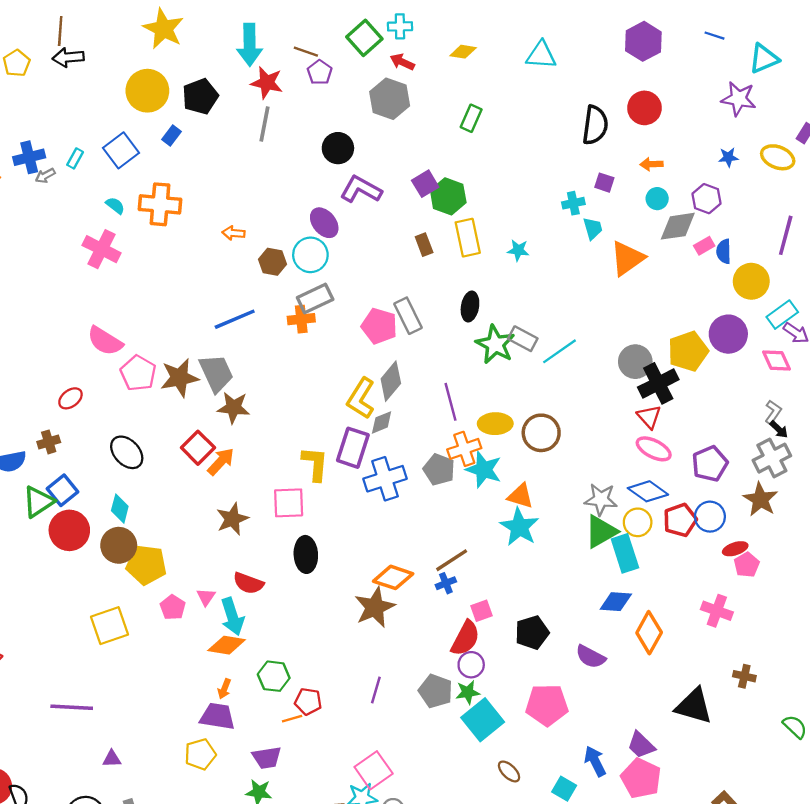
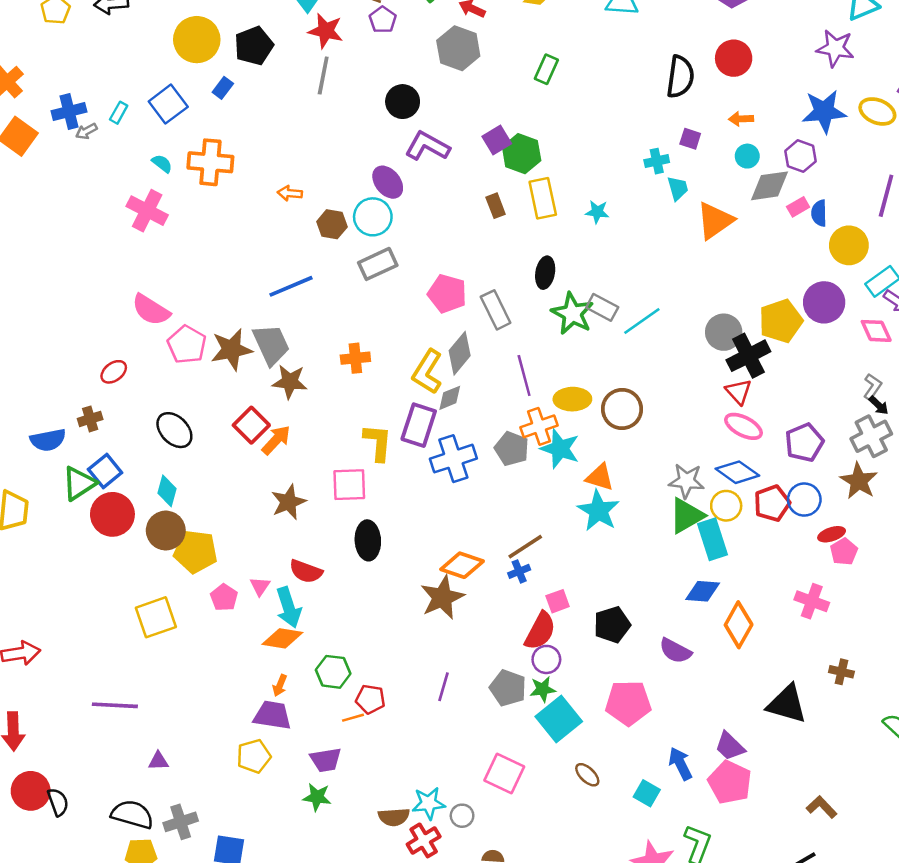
blue star: (728, 157) -> (824, 111), size x2.0
gray rectangle: (408, 316) -> (496, 310), moved
orange cross: (301, 319) -> (355, 358), moved
pink square: (374, 770) -> (504, 774), moved, turned -30

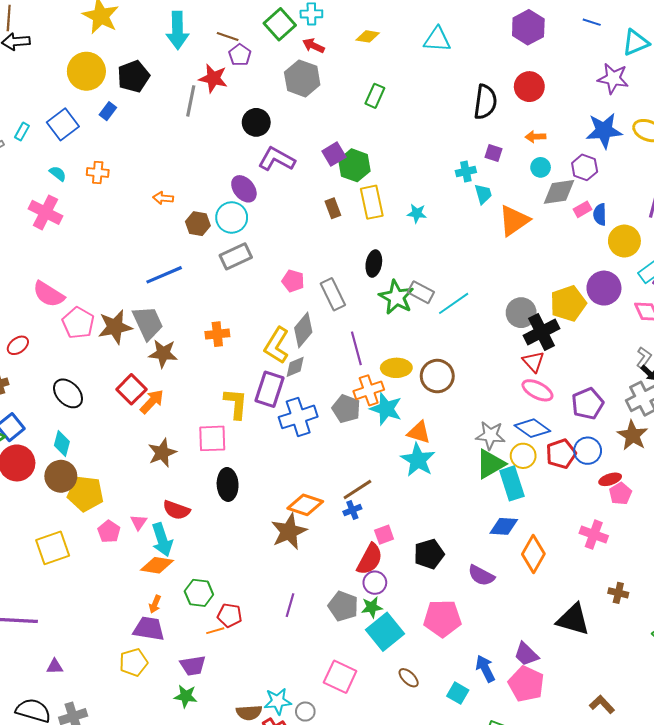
red star: (326, 31) -> (213, 78), moved
orange cross: (210, 162) -> (98, 172), size x0.6
pink pentagon: (447, 294) -> (293, 281), size x0.7

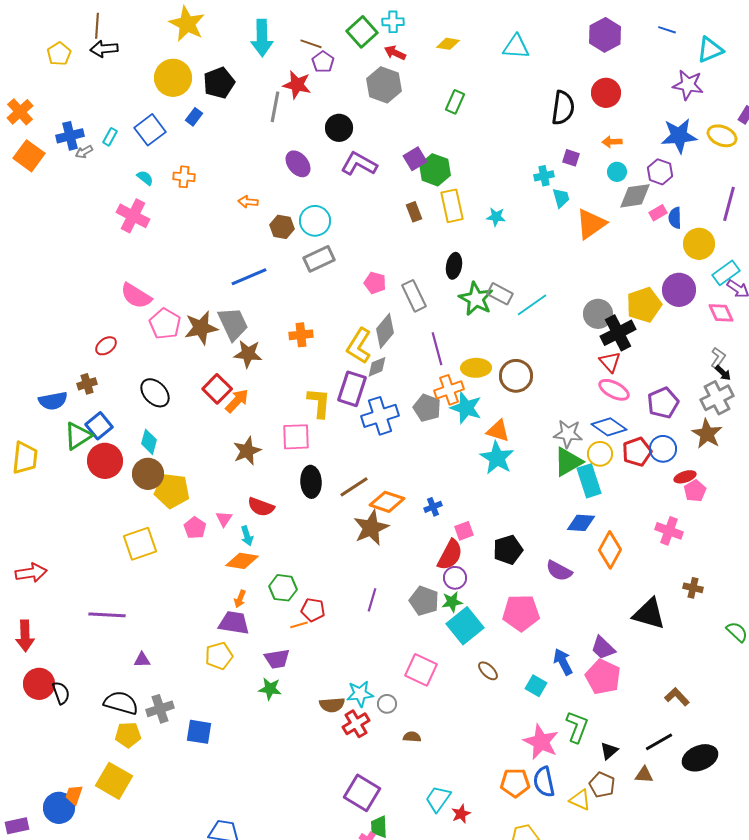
purple ellipse: (244, 189) -> (298, 164), moved
brown line: (357, 490) -> (354, 487), moved
cyan arrow: (162, 540) -> (247, 536), size x0.6

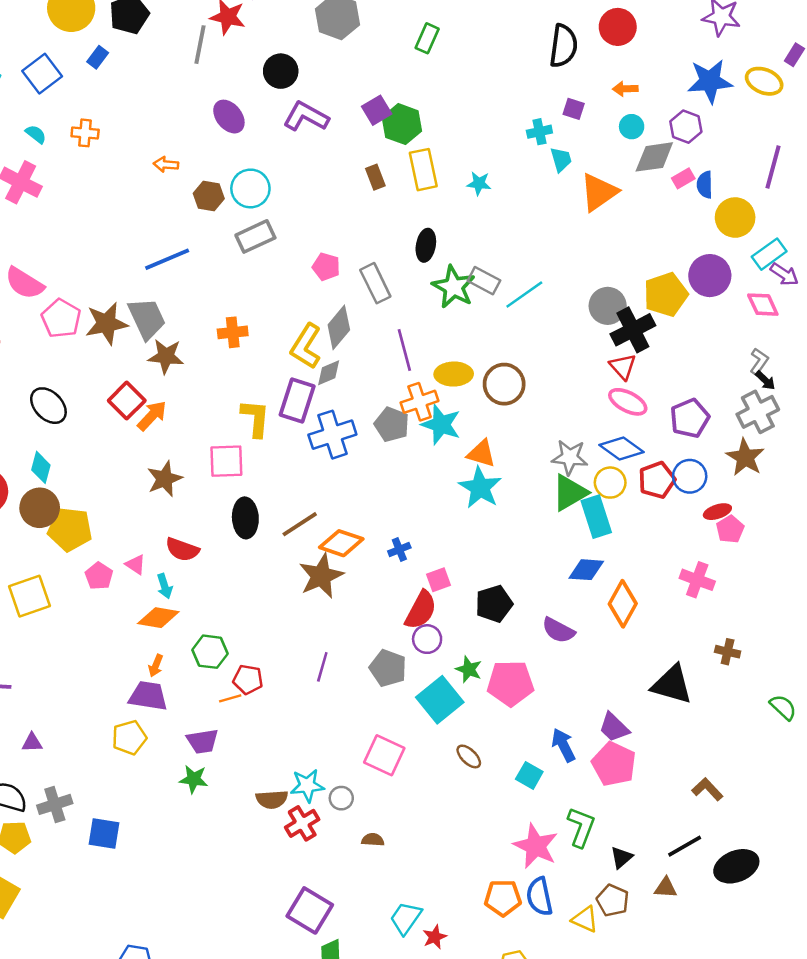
pink triangle: (224, 519) -> (136, 565), turned -30
green star: (452, 602) -> (469, 669), moved, turned 30

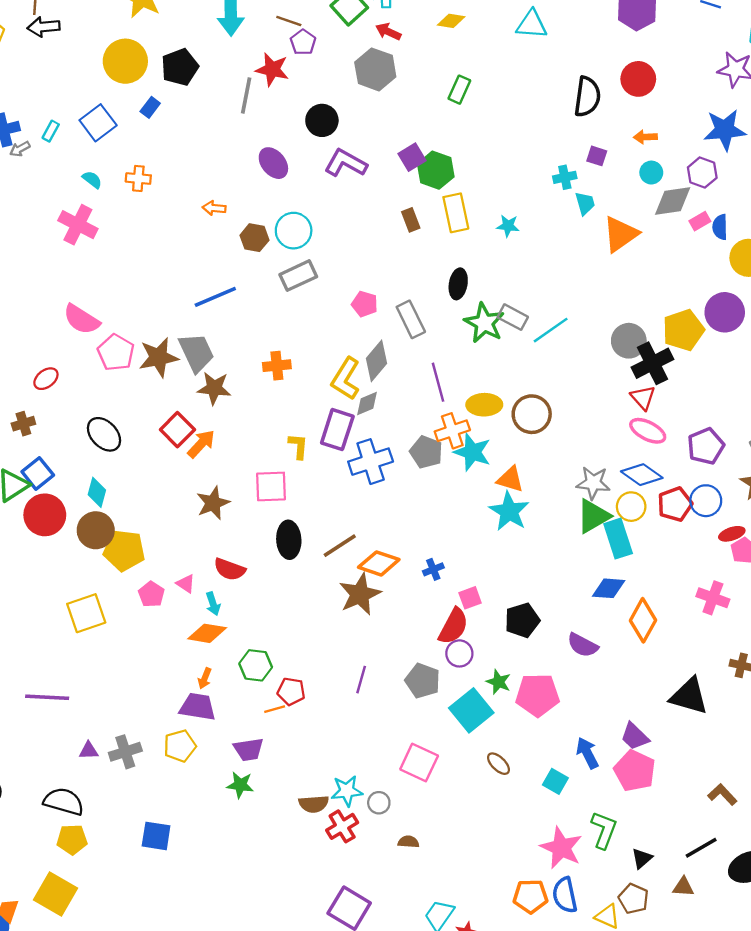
yellow L-shape: (255, 418) -> (298, 446), size x0.7
gray cross: (55, 804) -> (125, 752), moved

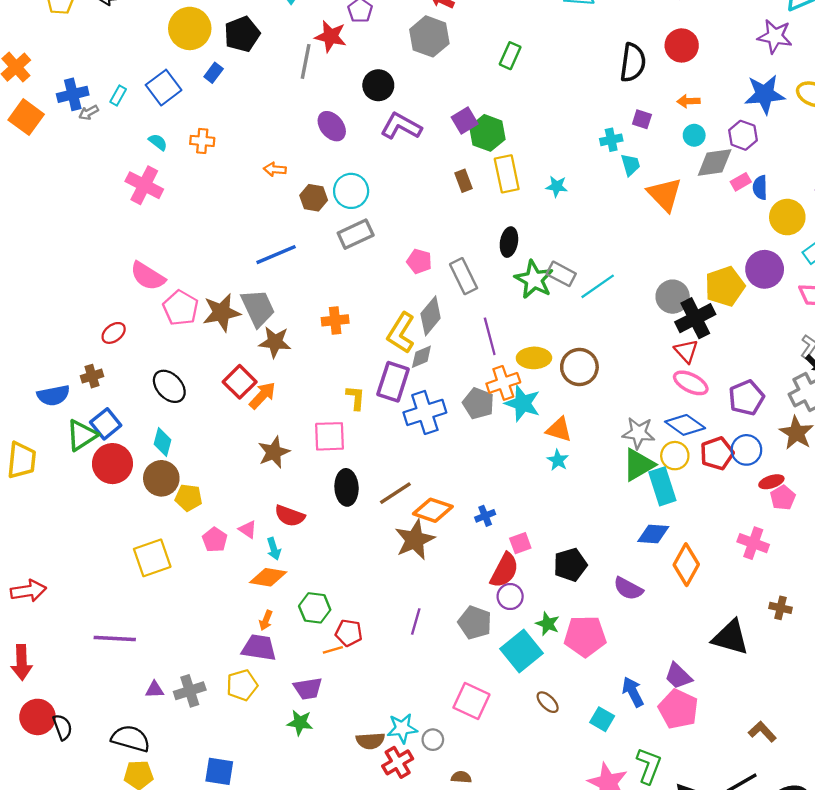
orange triangle: (620, 234) -> (665, 194), turned -39
cyan star: (509, 511) -> (558, 460), size x0.6
yellow pentagon: (124, 550) -> (189, 498), size x0.7

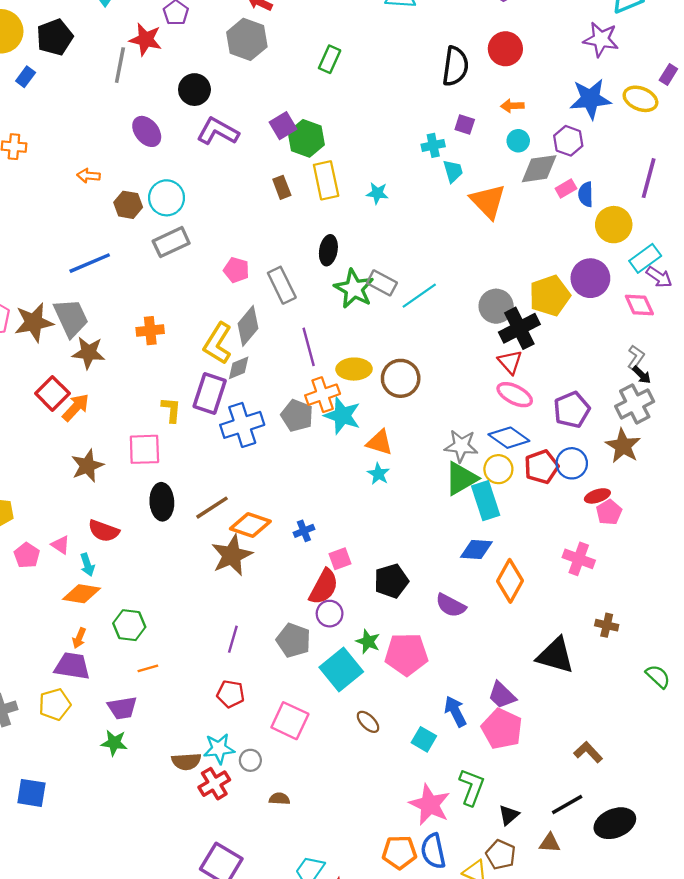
red pentagon: (349, 633) -> (231, 694), moved

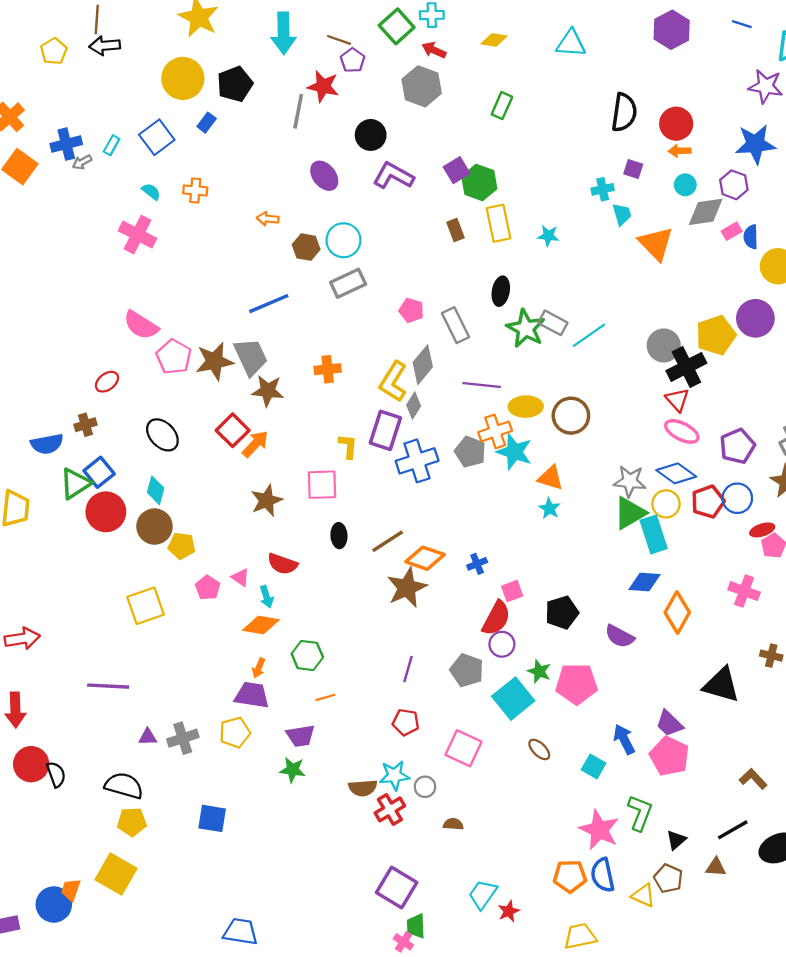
red circle: (505, 49) -> (676, 124), moved
purple line: (309, 347) -> (482, 385), turned -69
gray diamond: (239, 368) -> (414, 405), turned -35
black ellipse: (162, 502) -> (339, 536), size x0.7

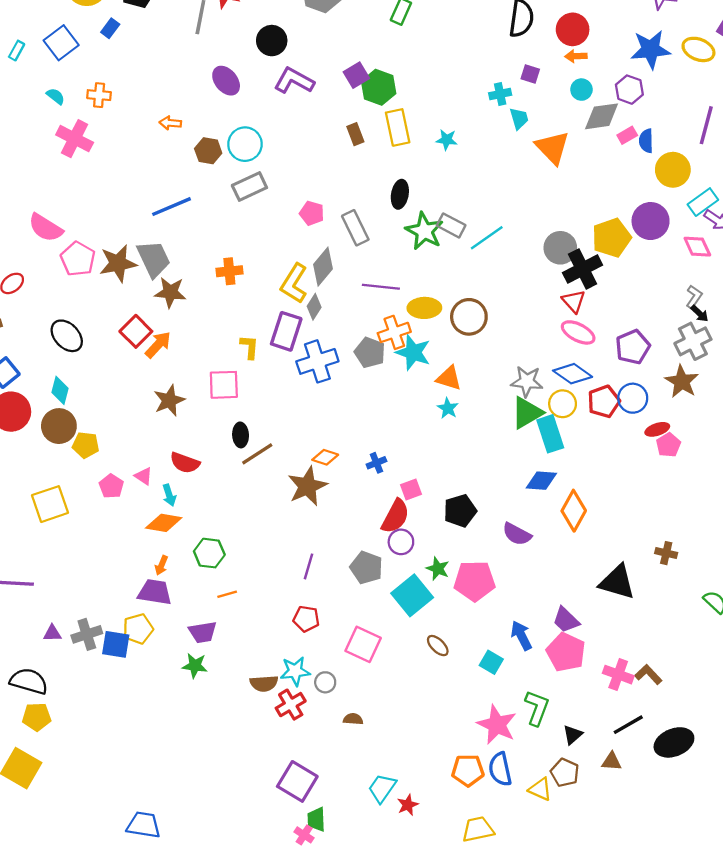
pink cross: (138, 235) -> (75, 139), moved
brown line: (388, 541) -> (257, 454), moved
orange diamond: (425, 558) -> (325, 457), size x0.7
pink cross: (744, 591) -> (618, 675), moved
blue square: (212, 818) -> (116, 644), moved

